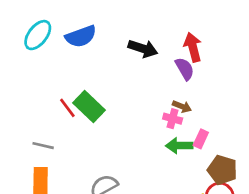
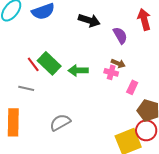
red arrow: (193, 47) -> (144, 19), moved
gray line: (43, 146) -> (26, 88), moved
green arrow: (179, 146) -> (78, 70), moved

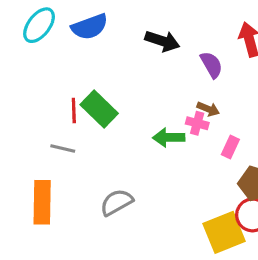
red line: (33, 64) -> (74, 111), turned 35
green arrow: (78, 70) -> (169, 137), moved

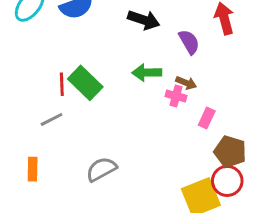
green arrow: (169, 137) -> (147, 73), moved
gray line: (63, 149) -> (52, 119), turned -40
orange rectangle: (42, 202) -> (33, 169), size x0.6

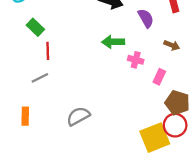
green rectangle: (85, 83) -> (35, 27), moved, size x0.7
brown arrow: (186, 83) -> (172, 45), moved

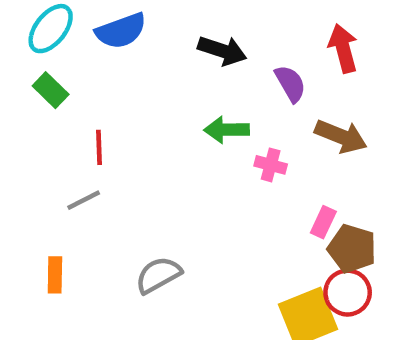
green rectangle: (35, 27) -> (51, 90), moved
brown arrow: (172, 45) -> (341, 136), size x1.6
pink rectangle: (159, 77) -> (323, 222), moved

